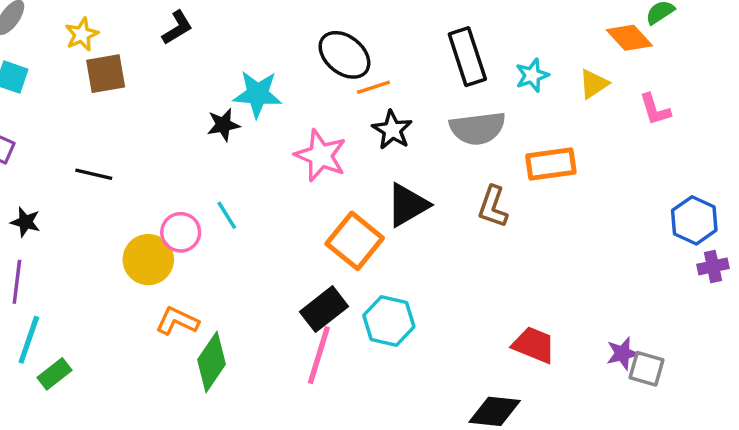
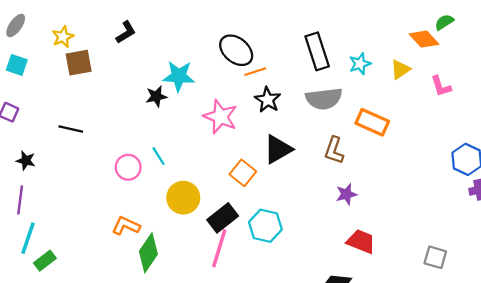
orange rectangle: (551, 164) -> (372, 122), turned 32
orange square: (355, 241) -> (243, 173), size x0.7
yellow circle: (148, 260) -> (183, 198), moved
purple star: (623, 353) -> (346, 194), moved

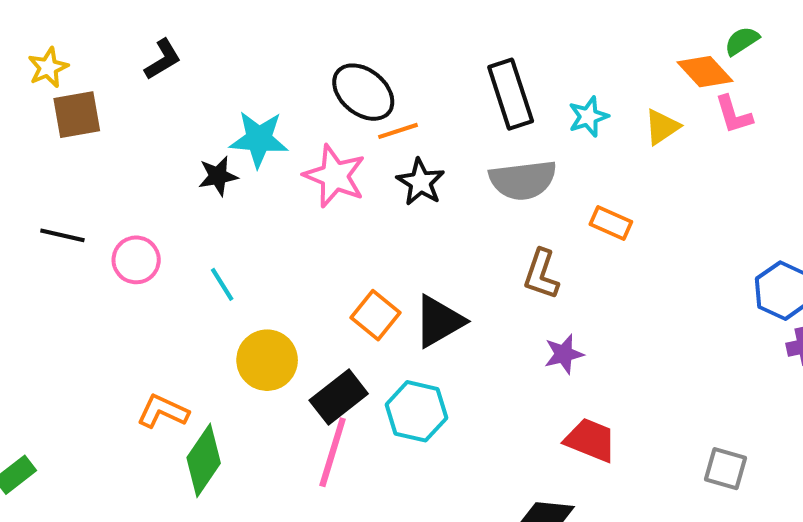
pink L-shape: (441, 86) -> (734, 115), moved
pink star: (220, 117) -> (335, 176), moved
orange rectangle: (372, 122) -> (611, 223), size x0.7
black triangle: (278, 149) -> (439, 321), moved
pink circle: (128, 167) -> (136, 260), moved

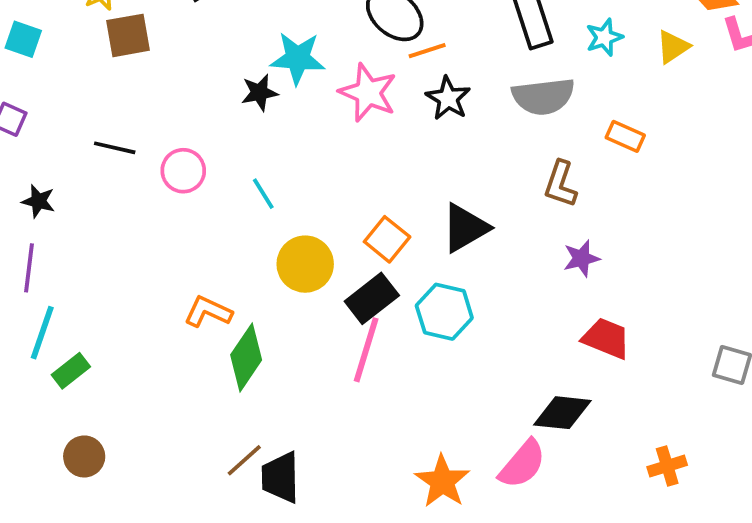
orange square: (376, 315) -> (387, 239), moved

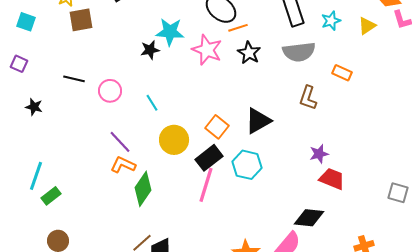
purple star: (581, 258) -> (319, 154), moved
purple line: (29, 268) -> (120, 142), moved, turned -50

